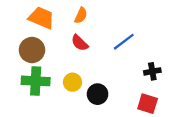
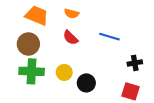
orange semicircle: (81, 15) -> (72, 13), turned 80
blue line: (124, 42) -> (109, 37), turned 54

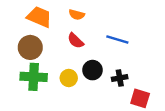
black cross: (135, 63) -> (120, 78), moved
black circle: (86, 83) -> (92, 70), moved

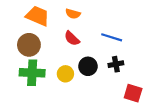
black cross: (120, 78) -> (116, 64), moved

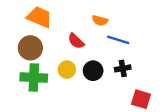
orange semicircle: (73, 14) -> (100, 21), moved
yellow circle: (65, 74) -> (67, 70), moved

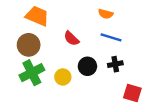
orange semicircle: (100, 21) -> (106, 14), moved
yellow circle: (67, 70) -> (63, 77), moved
green cross: (34, 78) -> (32, 73), turned -30

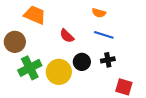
brown circle: (29, 45) -> (15, 42), moved
yellow circle: (63, 77) -> (59, 72), size x1.6

